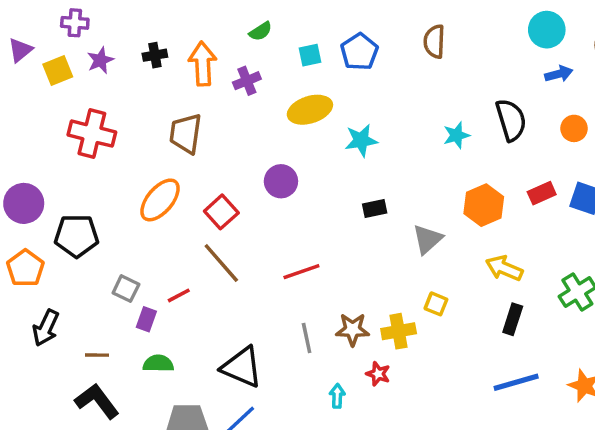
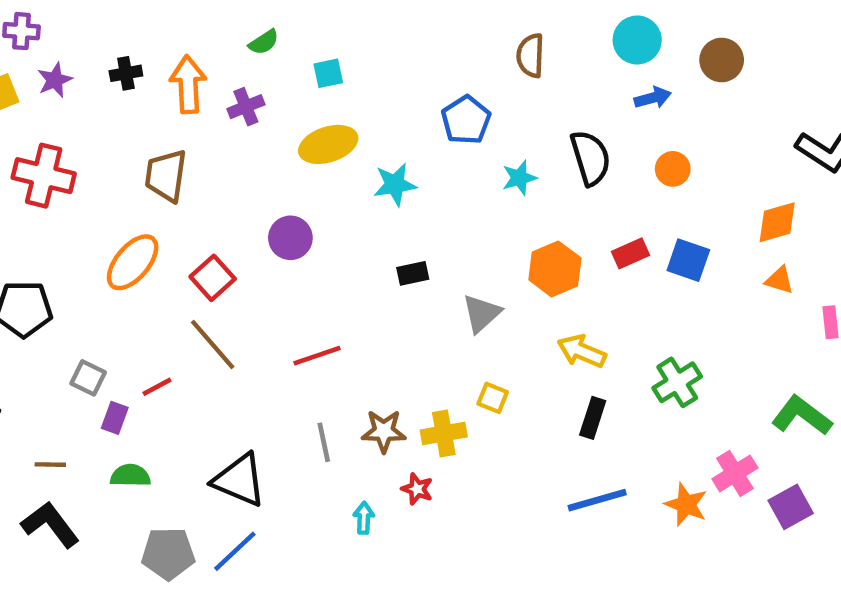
brown semicircle: (434, 42) -> (530, 56), moved
blue pentagon: (359, 52) -> (466, 120), moved

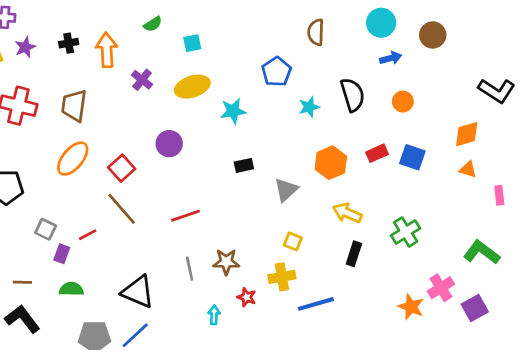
purple cross: (246, 107) -> (142, 80), moved, turned -30
brown trapezoid: (166, 176) -> (74, 106), moved
yellow cross: (444, 433) -> (282, 277), moved
blue line: (597, 500) -> (316, 304), moved

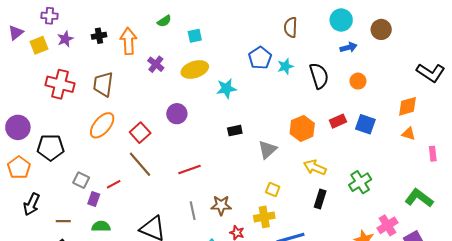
cyan star: (309, 107) -> (285, 66), moved

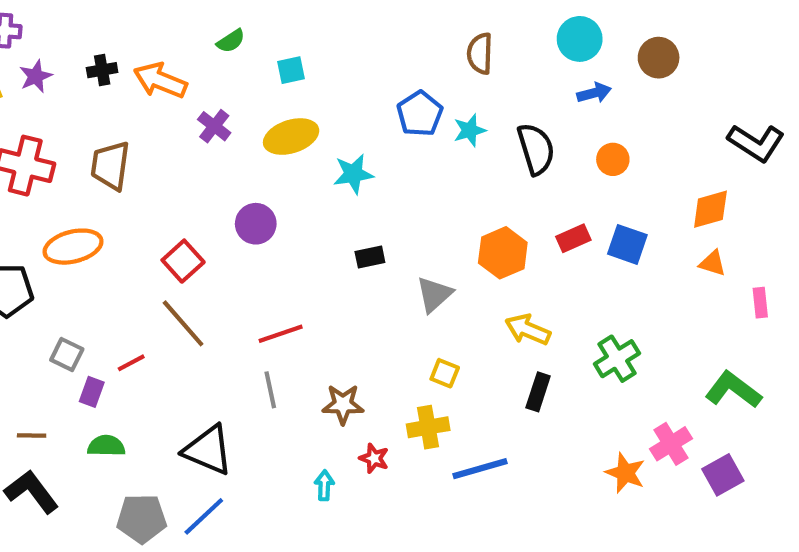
orange arrow: (128, 41) -> (160, 80), turned -65
orange ellipse: (102, 125) -> (73, 247), moved, turned 36
gray line: (193, 211) -> (270, 390), moved

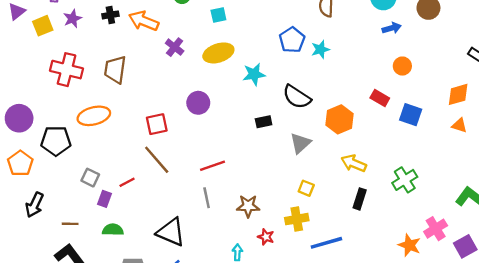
black semicircle: (536, 149) -> (297, 97), moved, turned 140
red rectangle: (573, 238) -> (380, 98), moved, turned 54
red square: (183, 261) -> (157, 124), turned 30

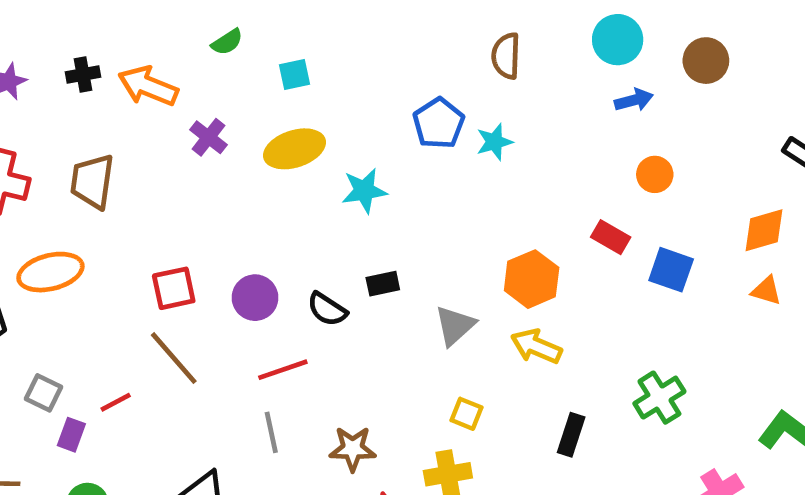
black semicircle: (297, 97) -> (327, 309), moved, size x0.7
purple circle: (198, 103) -> (255, 298), moved
yellow arrow: (354, 163) -> (536, 346), moved

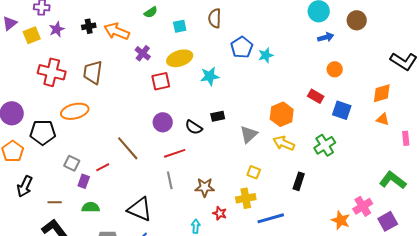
brown semicircle: (506, 56) -> (215, 18), moved
red square: (174, 288) -> (161, 81), moved
green cross: (659, 398) -> (325, 145), moved

